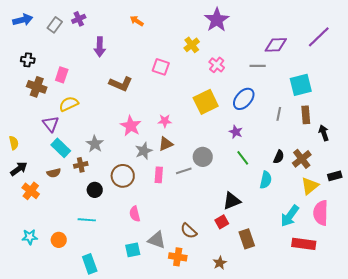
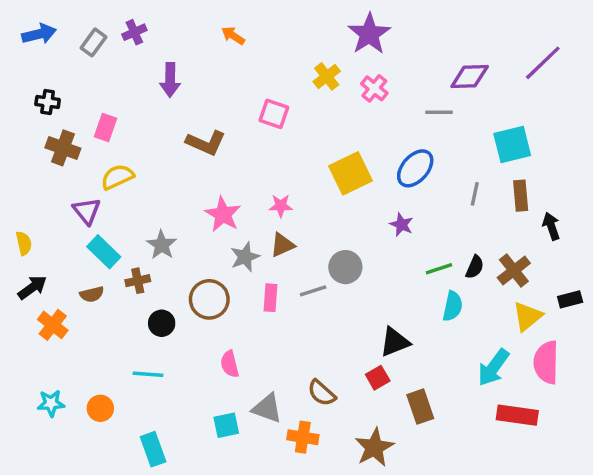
pink cross: (217, 65) -> (374, 88), moved
green line: (243, 158) -> (439, 269), moved, turned -70
brown star: (220, 263) -> (374, 447), size x1.6

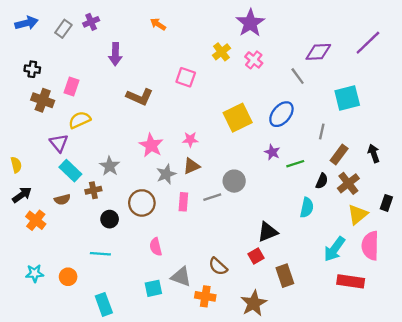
gray line: (439, 112) -> (298, 76), turned 54
brown rectangle: (521, 196) -> (339, 155), moved, turned 42
green line: (439, 269) -> (295, 164), moved
black rectangle: (570, 299) -> (386, 203), turned -56

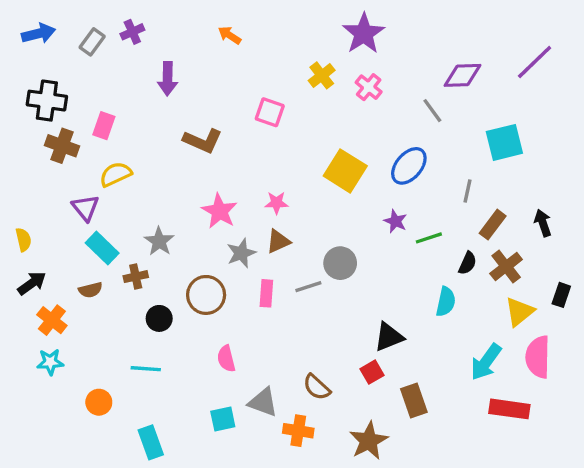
black cross: (32, 69) -> (47, 101), size x1.6
yellow square: (238, 118) -> (345, 171), turned -32
cyan star: (35, 273) -> (50, 362), moved

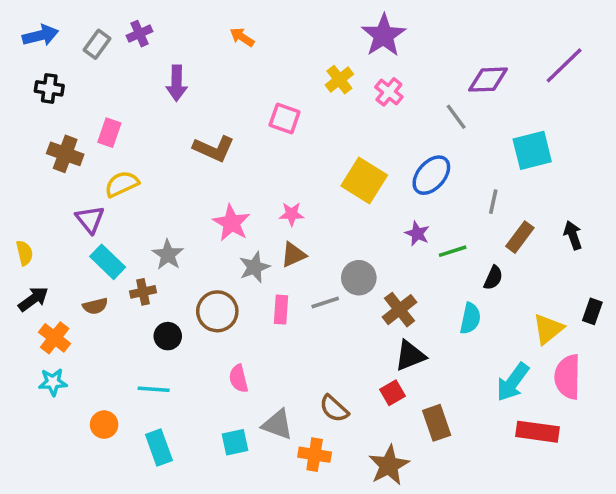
black cross: (47, 101) -> (49, 88), moved, size x0.7
brown cross: (506, 266) -> (400, 310), moved
cyan rectangle: (151, 442) -> (159, 448), moved

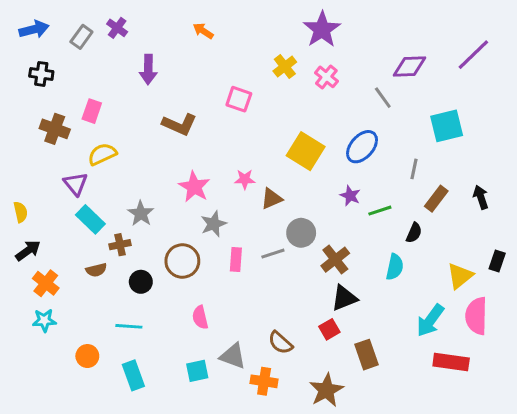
purple cross: (139, 34) -> (117, 28), turned -30
brown triangle: (293, 255) -> (271, 199), moved
brown semicircle: (95, 306) -> (96, 270), moved

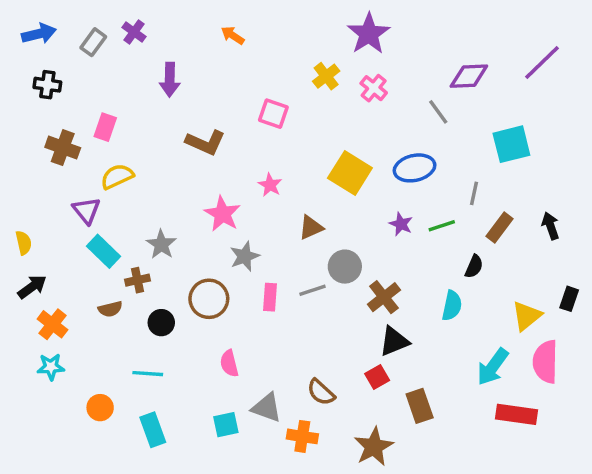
blue ellipse: (362, 147) -> (415, 168), turned 36
pink star: (245, 179) -> (270, 185), moved, turned 30
green line: (380, 211) -> (442, 226), moved

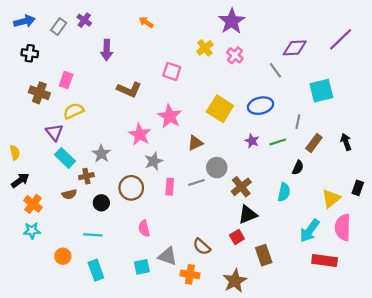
pink star: (270, 185) -> (170, 116), size x1.6

